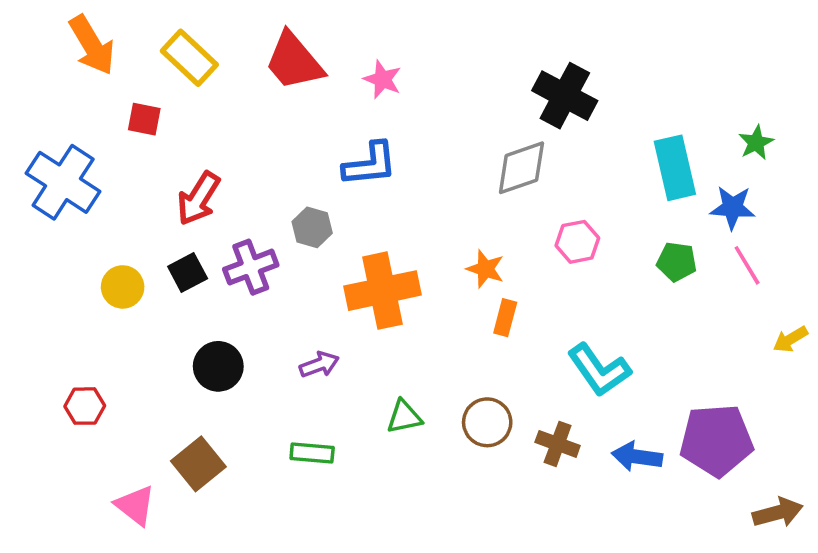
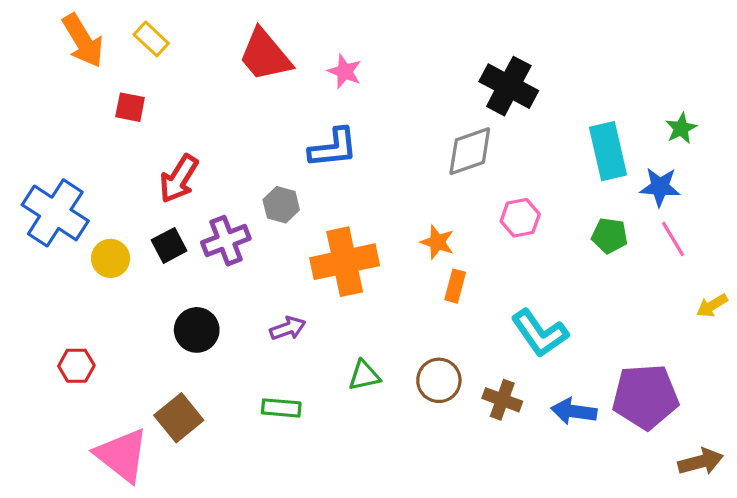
yellow rectangle: (189, 58) -> (151, 39), moved, size x0.7
blue cross: (63, 182) -> (55, 213), moved
pink triangle: (135, 505) -> (122, 455), size x1.5

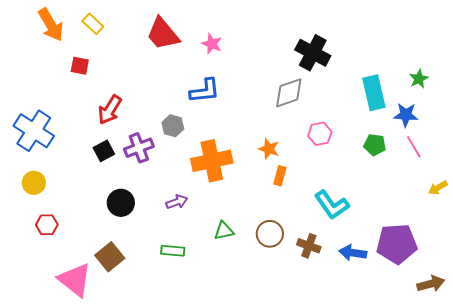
yellow circle: (111, 258) -> (34, 183), moved

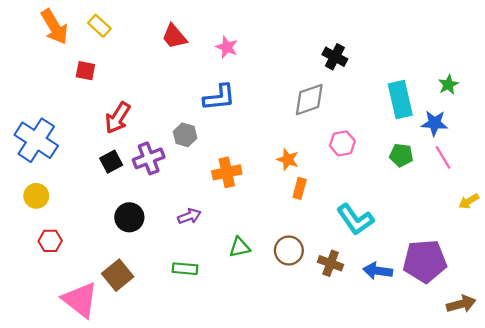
red trapezoid: (163, 34) -> (174, 36), size x0.7
black cross: (313, 53) -> (335, 57), size x0.7
orange cross: (212, 161) -> (227, 172), size x0.7

